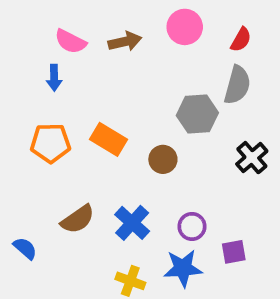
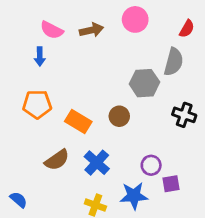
red semicircle: (241, 40) -> (187, 29), moved
orange rectangle: (109, 139) -> (78, 122), moved
black cross: (252, 158) -> (184, 115), turned -30
purple circle: (192, 226) -> (151, 165), moved
blue semicircle: (25, 248) -> (19, 200), moved

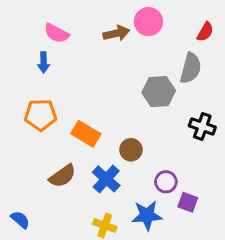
brown arrow: (91, 30) -> (116, 33), moved
brown circle: (119, 116) -> (131, 150), moved
purple square: (171, 184) -> (188, 202), turned 30

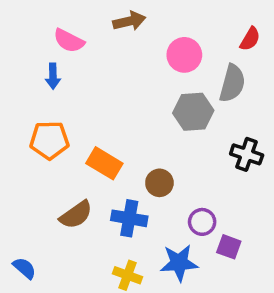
pink circle: (148, 22) -> (184, 55), moved
brown arrow: (116, 33) -> (129, 21), moved
blue cross: (106, 179) -> (129, 218), turned -32

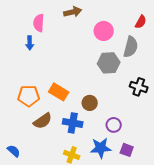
pink semicircle: (69, 41) -> (39, 23), turned 66
orange pentagon: (49, 140) -> (29, 96), moved
purple square: (229, 247) -> (127, 150), moved

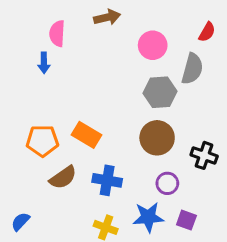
black cross: (139, 87) -> (204, 155), moved
brown circle: (90, 103) -> (157, 138), moved, size x1.5
blue semicircle: (14, 151) -> (20, 222), turned -88

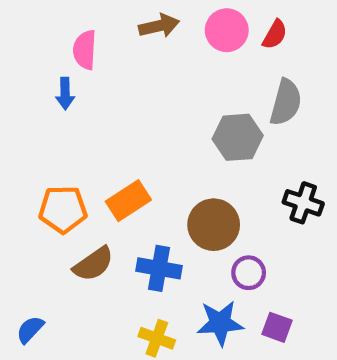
red semicircle: (207, 32) -> (275, 35), moved
pink circle: (153, 45) -> (227, 30), moved
orange rectangle: (87, 135) -> (128, 201), turned -64
brown circle: (157, 138) -> (214, 225), moved
black cross: (204, 155) -> (303, 203), moved

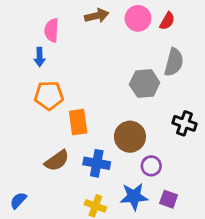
orange rectangle: (128, 201) -> (78, 122), turned -65
orange pentagon: (63, 209) -> (49, 95), moved

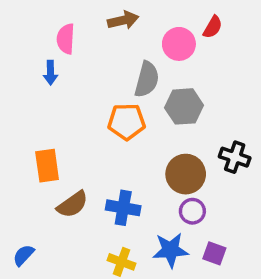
pink circle: (138, 18) -> (179, 44), moved
gray semicircle: (174, 62) -> (147, 79), moved
orange pentagon: (49, 95) -> (127, 122), moved
orange rectangle: (78, 122) -> (47, 166), moved
brown circle: (130, 137) -> (186, 174), moved

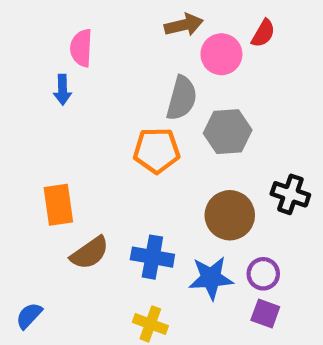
brown arrow: (123, 20) -> (184, 25), moved
purple circle: (192, 211) -> (263, 274), moved
blue star: (170, 250) -> (211, 278), moved

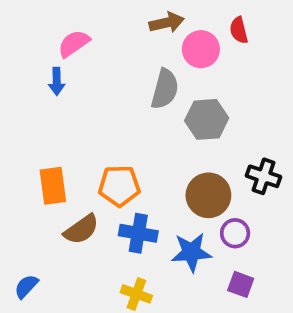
red semicircle: (263, 33) -> (239, 30), turned 136
pink semicircle: (81, 48) -> (74, 43), turned 52
orange pentagon: (157, 150) -> (119, 186), moved
purple circle: (263, 274) -> (235, 233), moved

